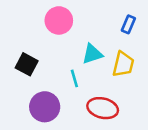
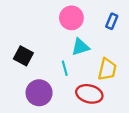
pink circle: (59, 20) -> (71, 18), moved
yellow trapezoid: (123, 64) -> (107, 69), moved

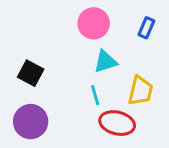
cyan line: (65, 68) -> (95, 95), moved
purple circle: (39, 93) -> (31, 122), moved

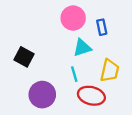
blue rectangle: (146, 28) -> (102, 27), moved, turned -35
purple circle: (31, 122) -> (42, 95), moved

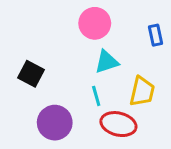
blue rectangle: (102, 27) -> (155, 35), moved

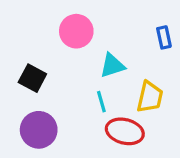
pink circle: (95, 23) -> (76, 31), moved
purple circle: (55, 123) -> (39, 130), moved

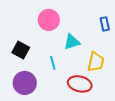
cyan line: (101, 102) -> (53, 63), moved

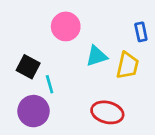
yellow trapezoid: (96, 62) -> (127, 65), moved
cyan line: (53, 63) -> (50, 84), moved

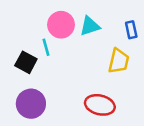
cyan triangle: (97, 56) -> (90, 26), moved
cyan line: (50, 84) -> (46, 47), moved

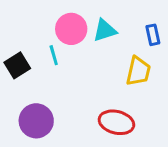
black square: (26, 62) -> (17, 65), moved, turned 30

